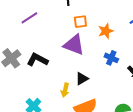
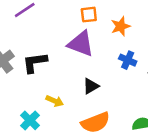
black L-shape: (37, 60) -> (35, 62), turned -35
yellow arrow: (65, 90) -> (55, 101), moved, turned -80

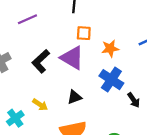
blue cross: (128, 60) -> (111, 80), size x1.5
black L-shape: (35, 62) -> (41, 61), moved, turned -45

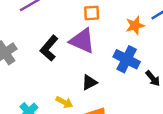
orange star: (110, 48) -> (135, 25), moved
yellow arrow: (40, 105) -> (64, 102), moved

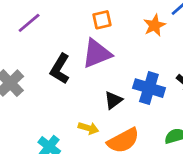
purple triangle: (82, 41) -> (97, 54), turned -36
blue cross: (127, 59) -> (149, 88), moved

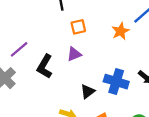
purple line: (29, 23) -> (19, 49), moved
purple triangle: (97, 54) -> (74, 54), size x0.6

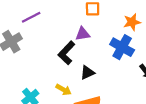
black L-shape: (45, 66) -> (67, 53), moved
blue cross: (116, 82) -> (122, 47), moved

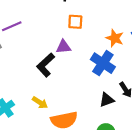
orange star: (132, 22) -> (115, 38), turned 30
black triangle: (87, 72) -> (107, 100), moved

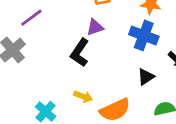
black triangle: (107, 100) -> (146, 77), moved

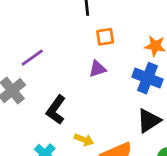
black L-shape: (80, 53) -> (56, 110), moved
black triangle: (146, 77) -> (149, 121), size x1.4

